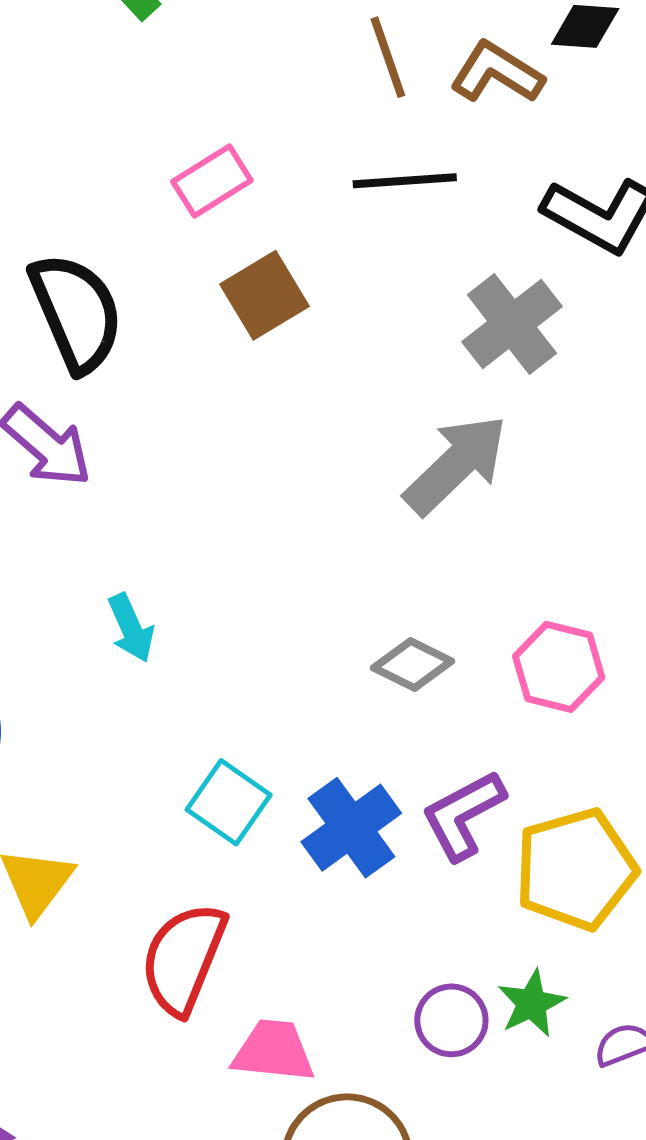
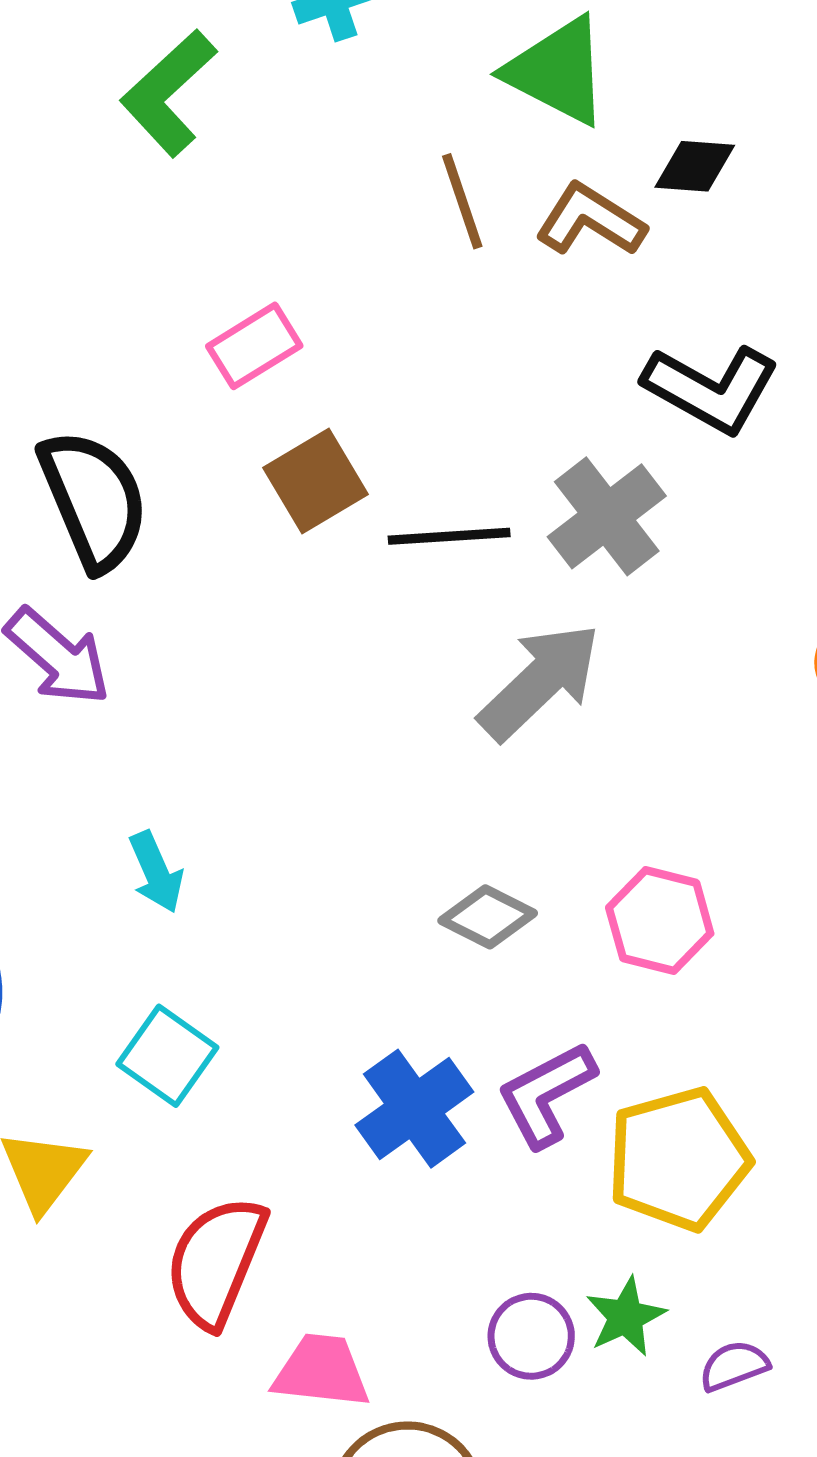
black line: (405, 181) -> (449, 536), moved
cyan square: (229, 802) -> (167, 1056), moved

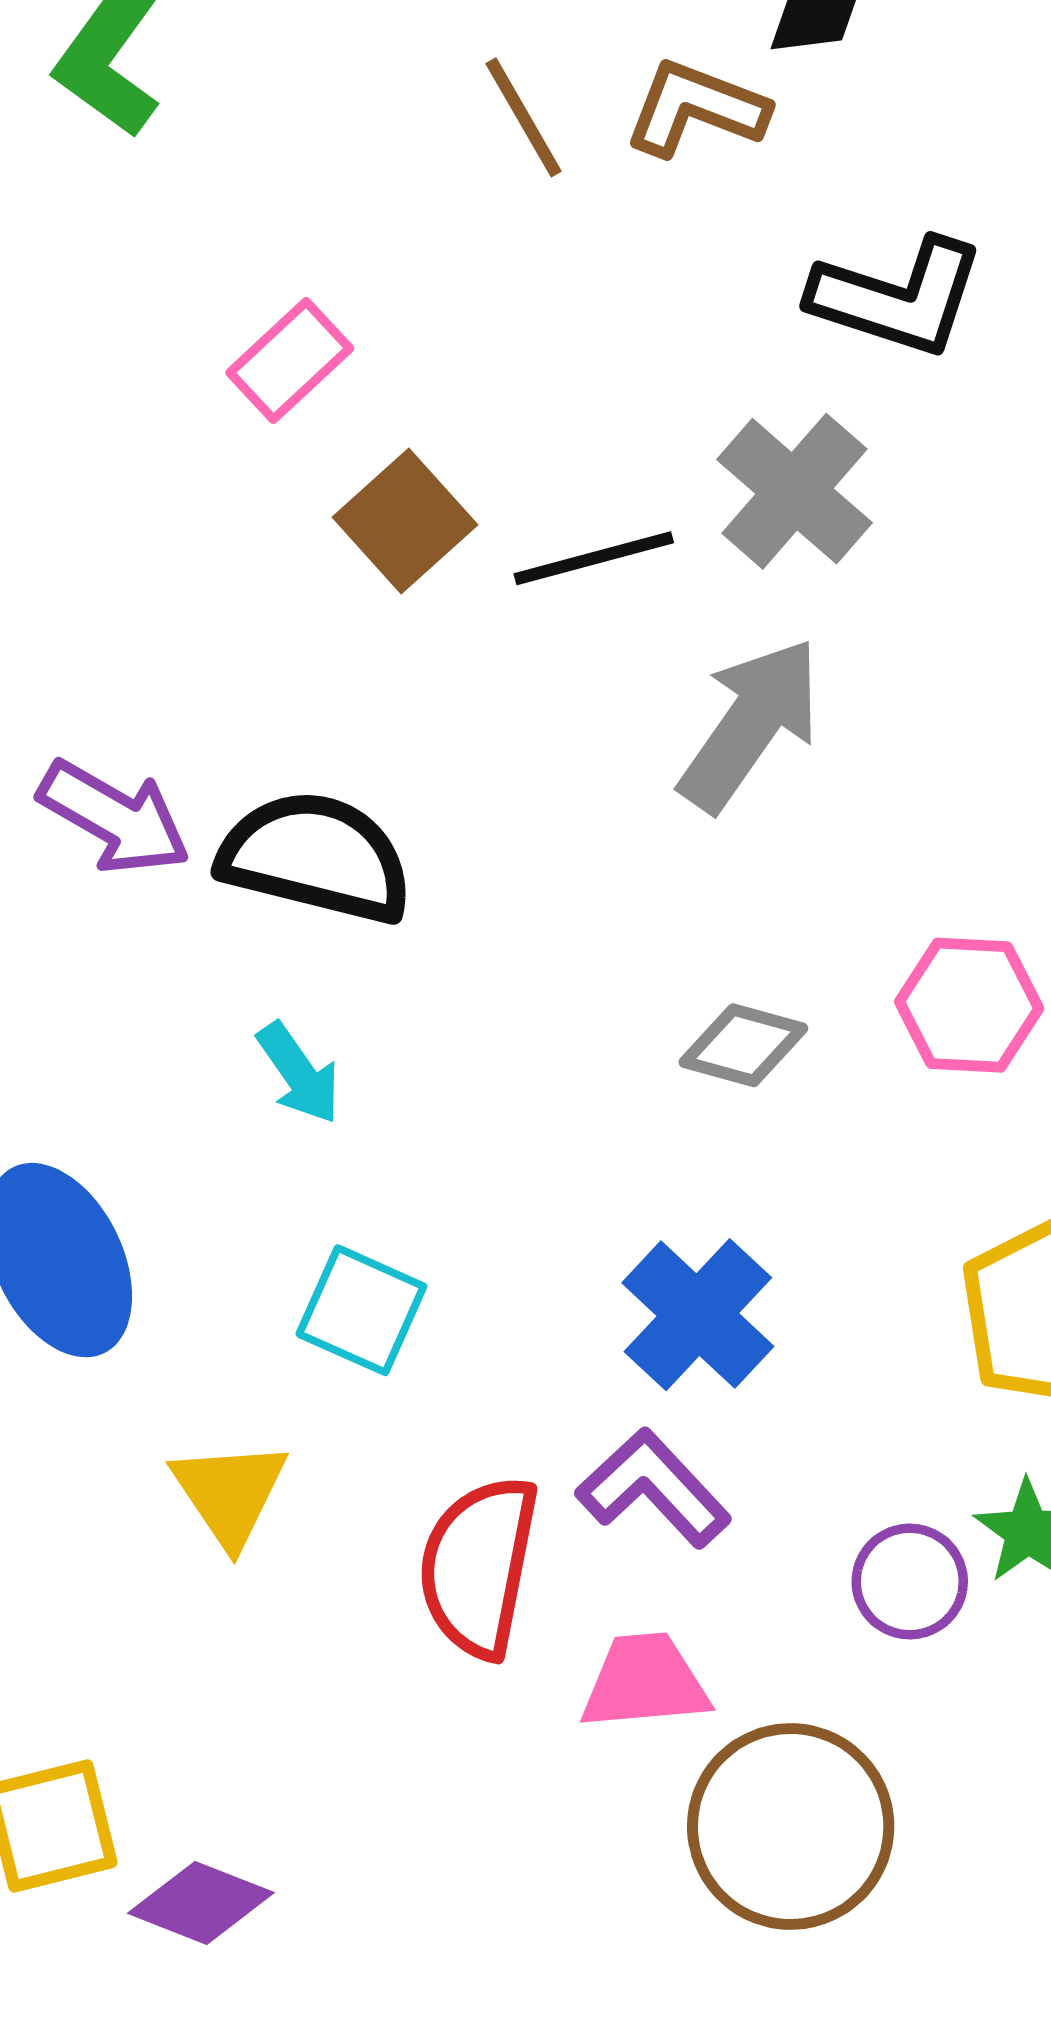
black semicircle: (94, 500) -> (316, 857), moved, turned -42
purple L-shape: (546, 1094) -> (654, 1488), moved, turned 86

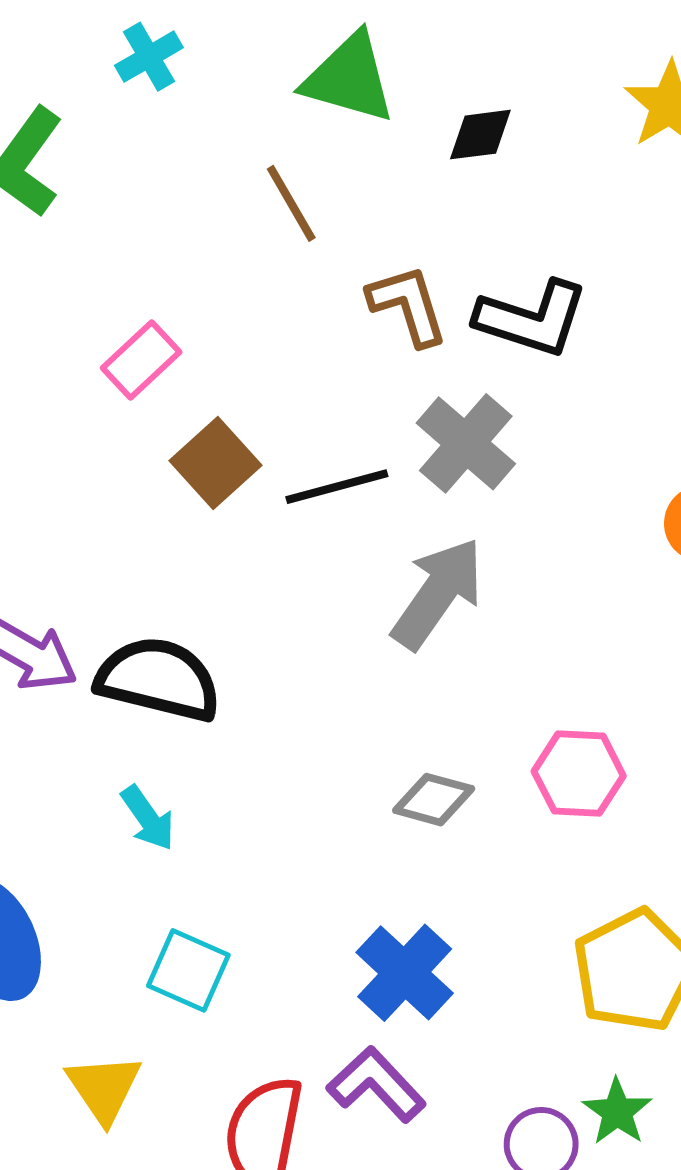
brown L-shape: (696, 108) -> (408, 305), moved, turned 52

